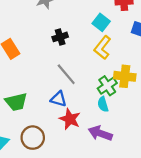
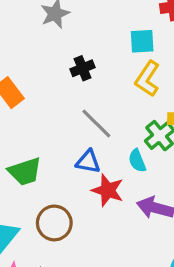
cyan square: (101, 22) -> (142, 41), turned -36
cyan semicircle: (103, 104) -> (137, 161), moved

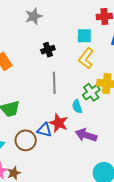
gray line: (96, 123) -> (54, 83), turned 40
blue triangle: (88, 162) -> (44, 130), moved

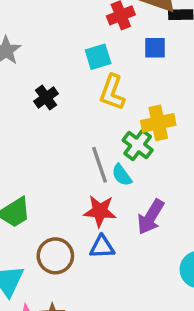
gray line: (54, 83) -> (99, 165), moved
blue triangle: (44, 130) -> (102, 247), moved
purple arrow: (86, 135) -> (151, 217), turned -60

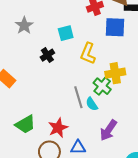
blue square: (155, 48) -> (115, 27), size x1.5
cyan square: (98, 57) -> (66, 33), moved
red star: (100, 211) -> (58, 128), moved, turned -30

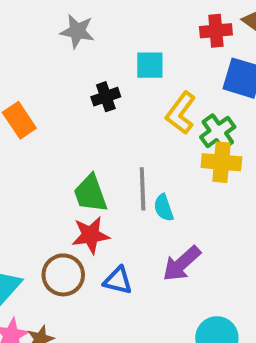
gray star: (24, 25) -> (77, 31), turned 30
green cross: (102, 86) -> (218, 132), moved
green trapezoid: (25, 124) -> (90, 194), moved, turned 85

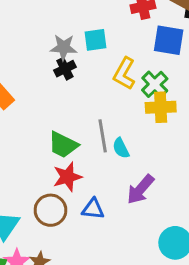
gray star: (77, 31) -> (64, 47), moved
green trapezoid: (90, 194) -> (63, 145), turned -36

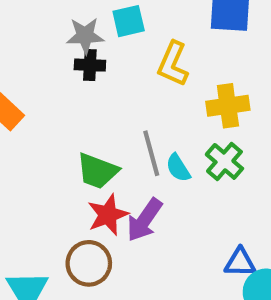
black cross: (65, 69) -> (90, 65), turned 35
green cross: (155, 84) -> (224, 161), moved
purple arrow: (140, 189) -> (145, 220), moved
blue triangle: (93, 209) -> (240, 262), moved

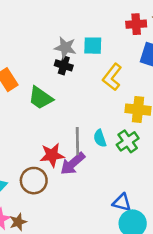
gray line: (151, 153) -> (77, 141), moved
green trapezoid: (97, 171) -> (41, 98), moved

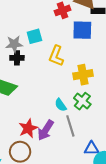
gray line: (77, 141) -> (70, 126), moved

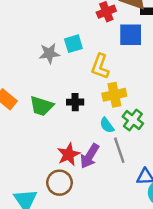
black cross: (17, 58) -> (75, 102), moved
yellow cross: (83, 75) -> (114, 95), moved

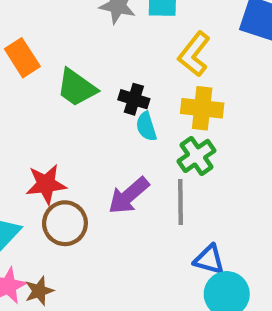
green cross: (133, 120) -> (196, 156), moved
cyan semicircle: (107, 125) -> (146, 127), moved
red star: (69, 154) -> (46, 184), moved

